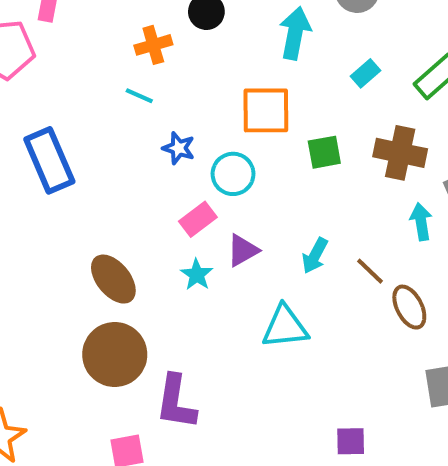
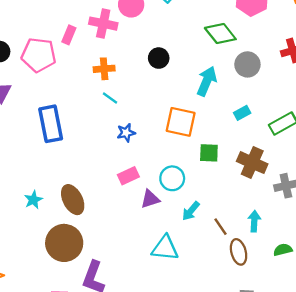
orange cross: (153, 45) -> (104, 69), moved
blue star: (179, 148) -> (126, 133), turned 30
cyan circle: (233, 174) -> (172, 178), moved
cyan arrow: (421, 222) -> (254, 221), moved
cyan star: (197, 275) -> (33, 200), moved

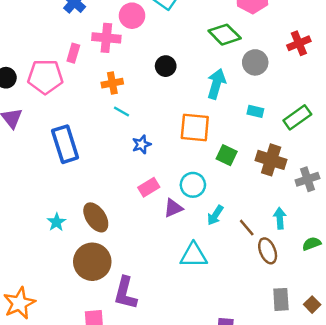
cyan rectangle: (242, 113) -> (255, 111), turned 49
green square: (209, 153) -> (227, 155), turned 30

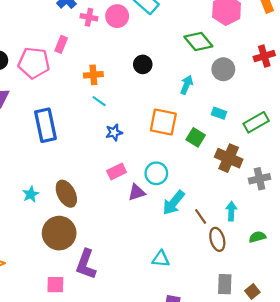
pink cross: (106, 38) -> (89, 17), moved, size x0.7
cyan arrow: (216, 84) -> (187, 85), size x0.7
green square: (227, 155) -> (196, 137), moved
cyan arrow: (215, 215) -> (174, 203), size x1.4
cyan triangle: (194, 255) -> (161, 259), moved, size x0.7

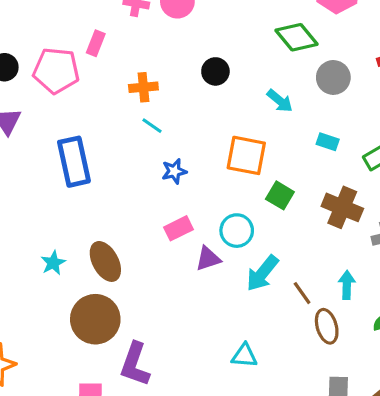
cyan arrow: (187, 85) -> (280, 101), turned 108
green square: (196, 137) -> (280, 195), moved

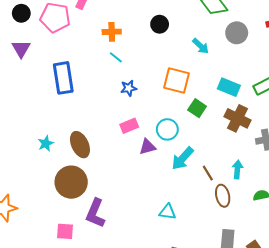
cyan rectangle: (328, 142) -> (229, 87), moved, size x1.5

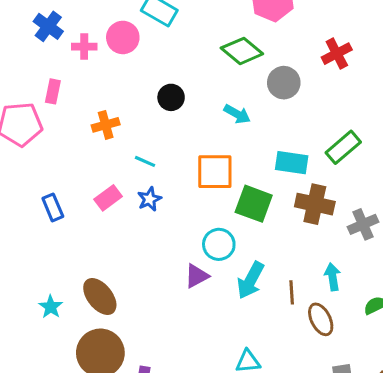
cyan line: (116, 57) -> (145, 161), moved
blue rectangle: (63, 78) -> (53, 207), size x0.6
green square: (197, 108) -> (254, 204), size x1.4
pink rectangle: (129, 126) -> (108, 198), moved
brown line: (208, 173) -> (292, 292), turned 42

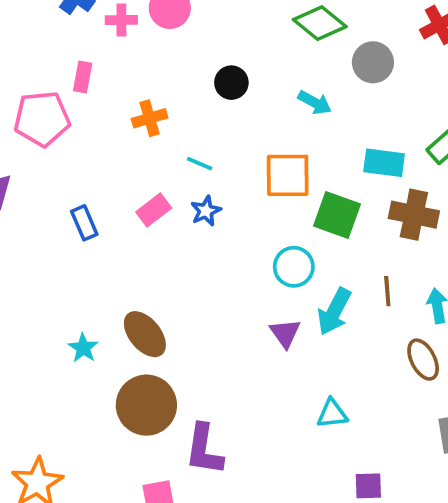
purple triangle: (197, 276) -> (285, 333), moved, turned -36
brown line: (292, 292) -> (387, 291), moved

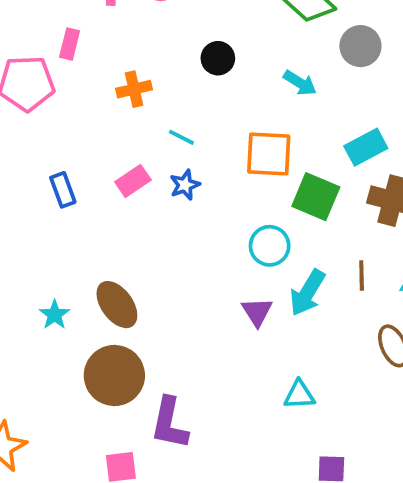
cyan rectangle: (384, 163) -> (366, 147), turned -39

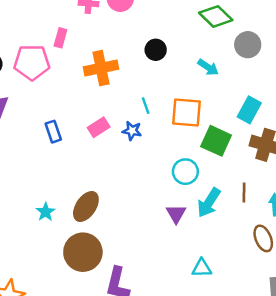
orange cross: (134, 89) -> (101, 68), size x1.5
cyan line: (181, 137) -> (146, 106), moved, turned 42
cyan rectangle: (366, 147) -> (249, 110), turned -35
blue star: (185, 185) -> (132, 131), turned 30
brown ellipse: (117, 305) -> (86, 207), turned 68

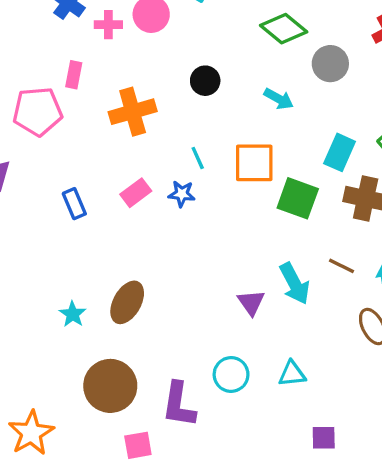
cyan circle: (185, 172) -> (231, 374), moved
brown line: (244, 192) -> (342, 266), turned -60
cyan arrow: (209, 203) -> (295, 284), turned -56
brown circle: (83, 252) -> (110, 386), moved

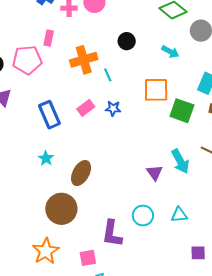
cyan line: (198, 158) -> (108, 75), moved
blue rectangle: (74, 204) -> (49, 115), size x1.5
cyan star: (73, 314) -> (46, 158), moved
brown circle: (110, 386) -> (61, 209), moved
orange star: (31, 433) -> (46, 251), moved

